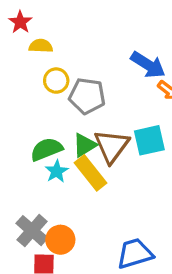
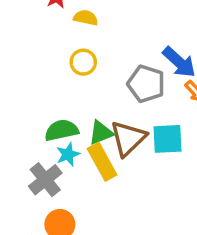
yellow semicircle: (41, 46) -> (86, 18), moved
gray pentagon: (87, 96) -> (146, 84), moved
gray cross: (32, 231) -> (45, 180), moved

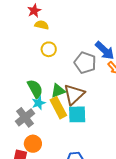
yellow semicircle: (86, 18) -> (42, 25), moved
green semicircle: (62, 130) -> (35, 89), turned 72
cyan square: (168, 139) -> (77, 114), moved

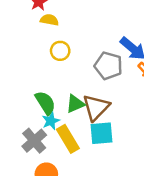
yellow rectangle: (58, 108) -> (68, 139), moved

